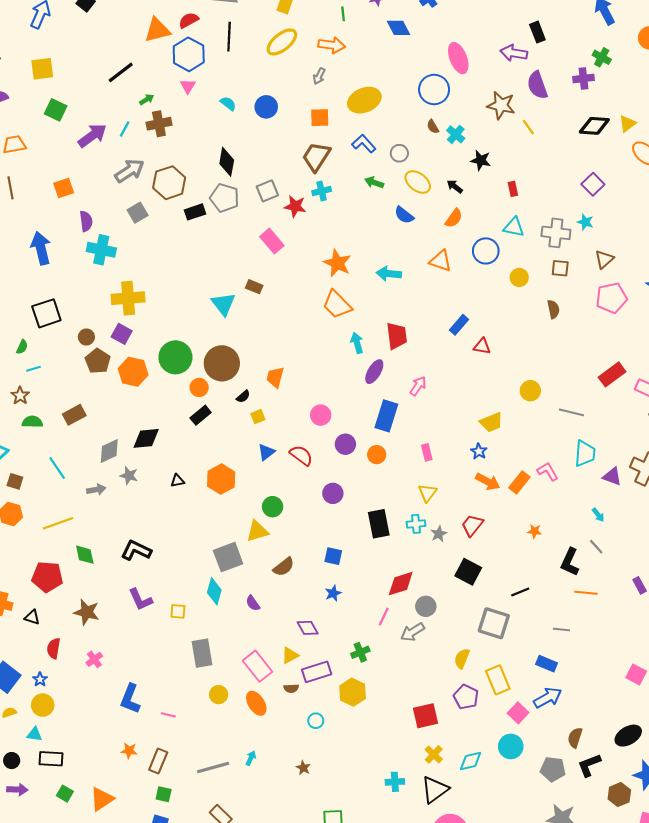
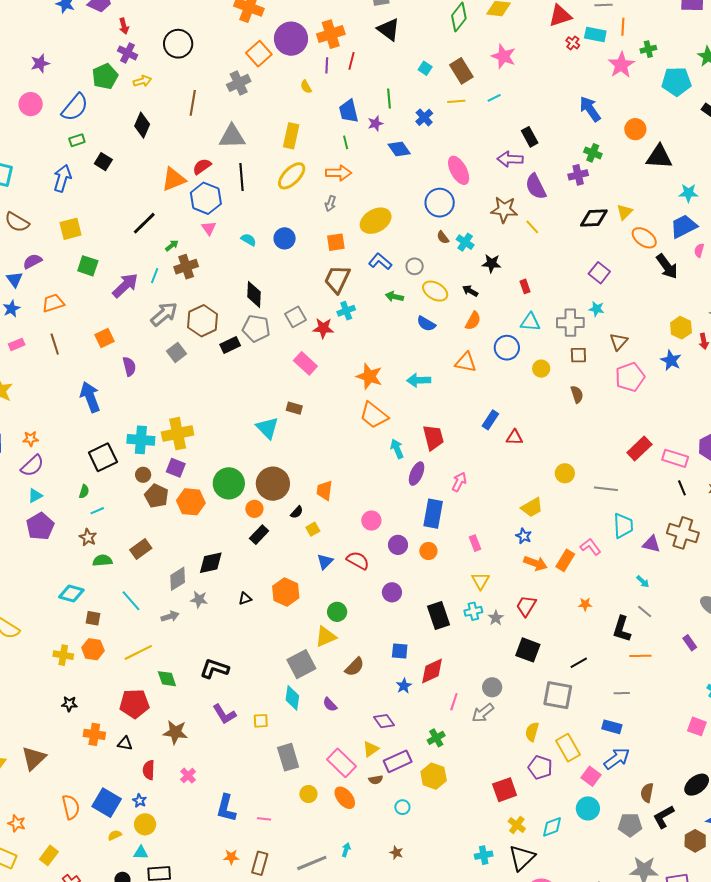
cyan cross: (101, 250) -> (141, 440), moved
red diamond: (401, 584) -> (432, 671), moved

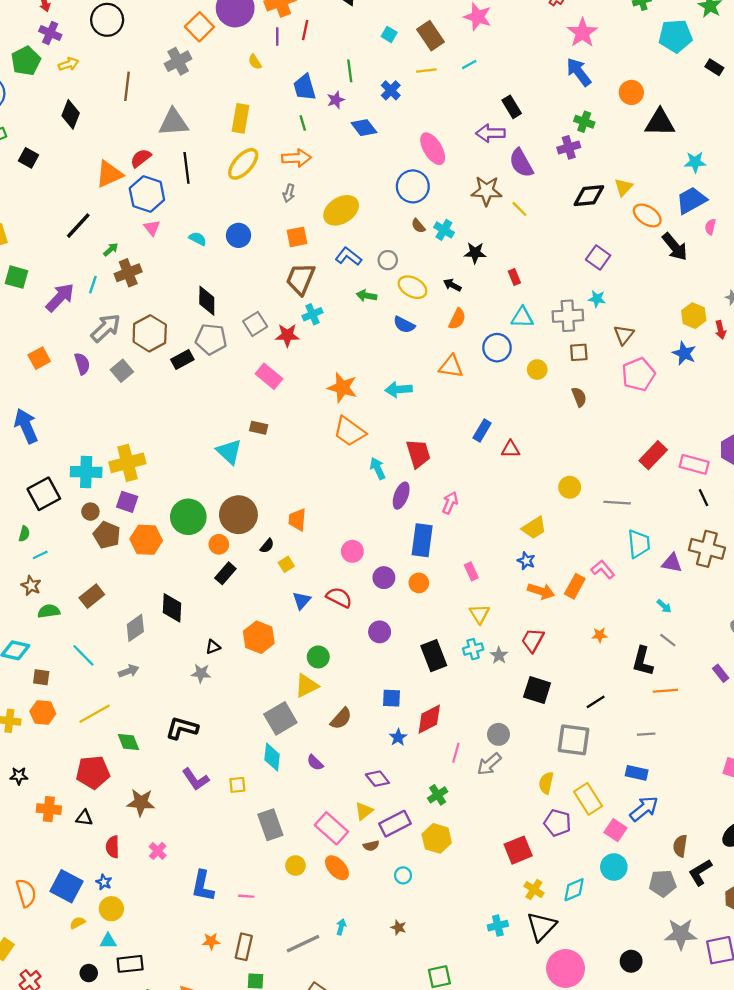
pink star: (621, 65) -> (582, 33), moved
purple semicircle: (129, 366) -> (82, 364), moved
black diamond: (211, 563) -> (172, 608), turned -72
gray star: (199, 599) -> (201, 673), moved

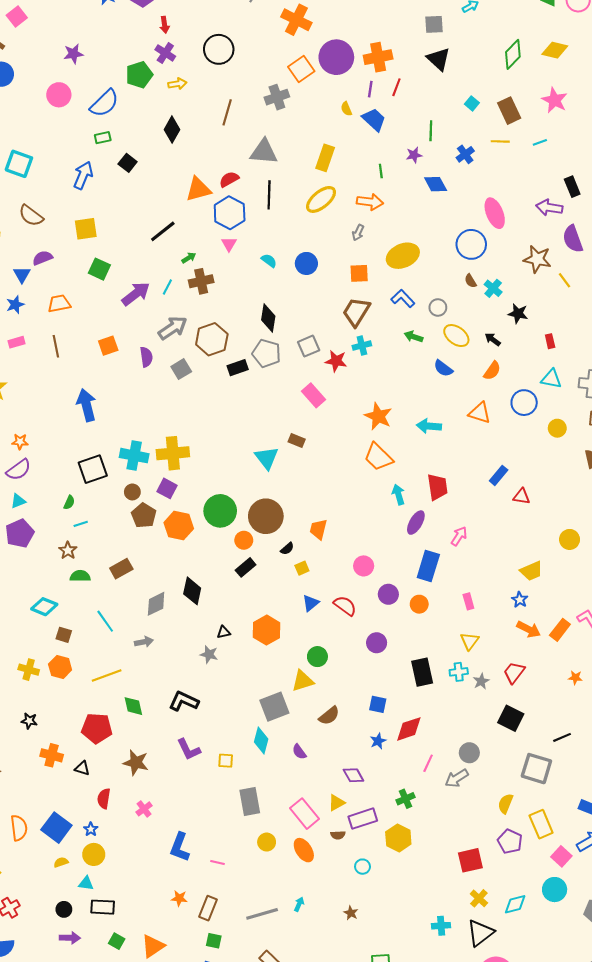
blue trapezoid: (305, 87) -> (374, 120), moved, turned 140

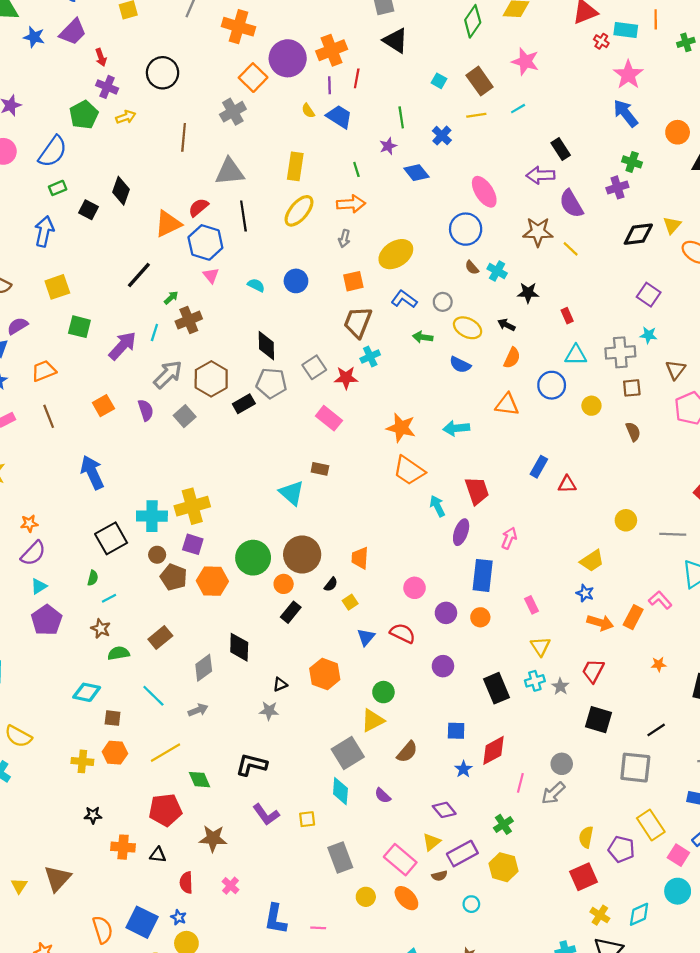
black diamond: (172, 130) -> (121, 191), moved
yellow semicircle: (505, 804) -> (586, 837), moved

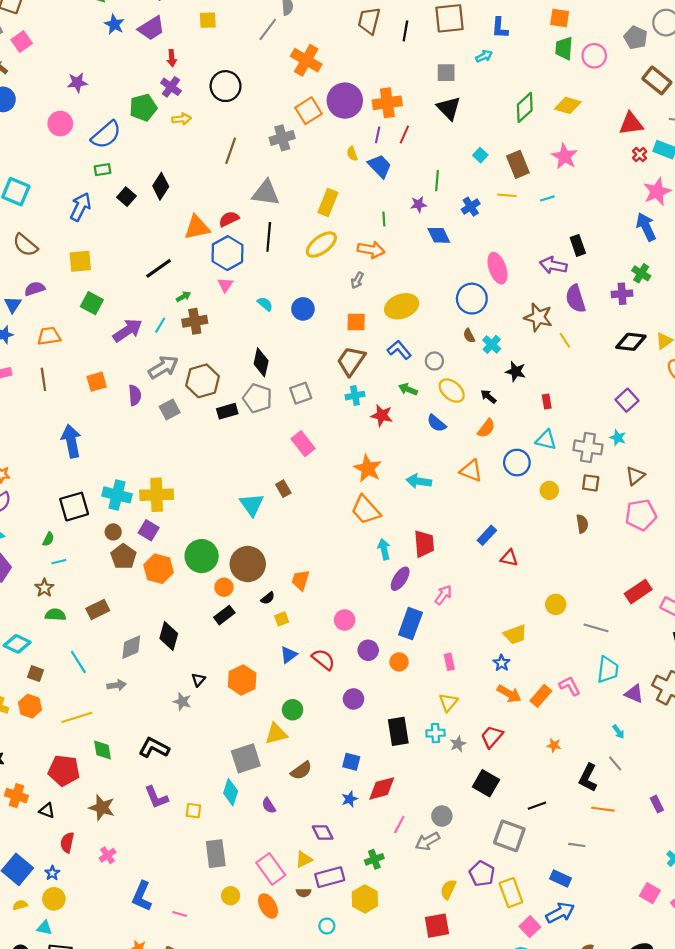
red star: (346, 378) -> (382, 415), moved
brown rectangle: (320, 469) -> (283, 489), turned 35
black triangle: (280, 684) -> (198, 680), turned -40
purple pentagon: (621, 849) -> (482, 874), moved

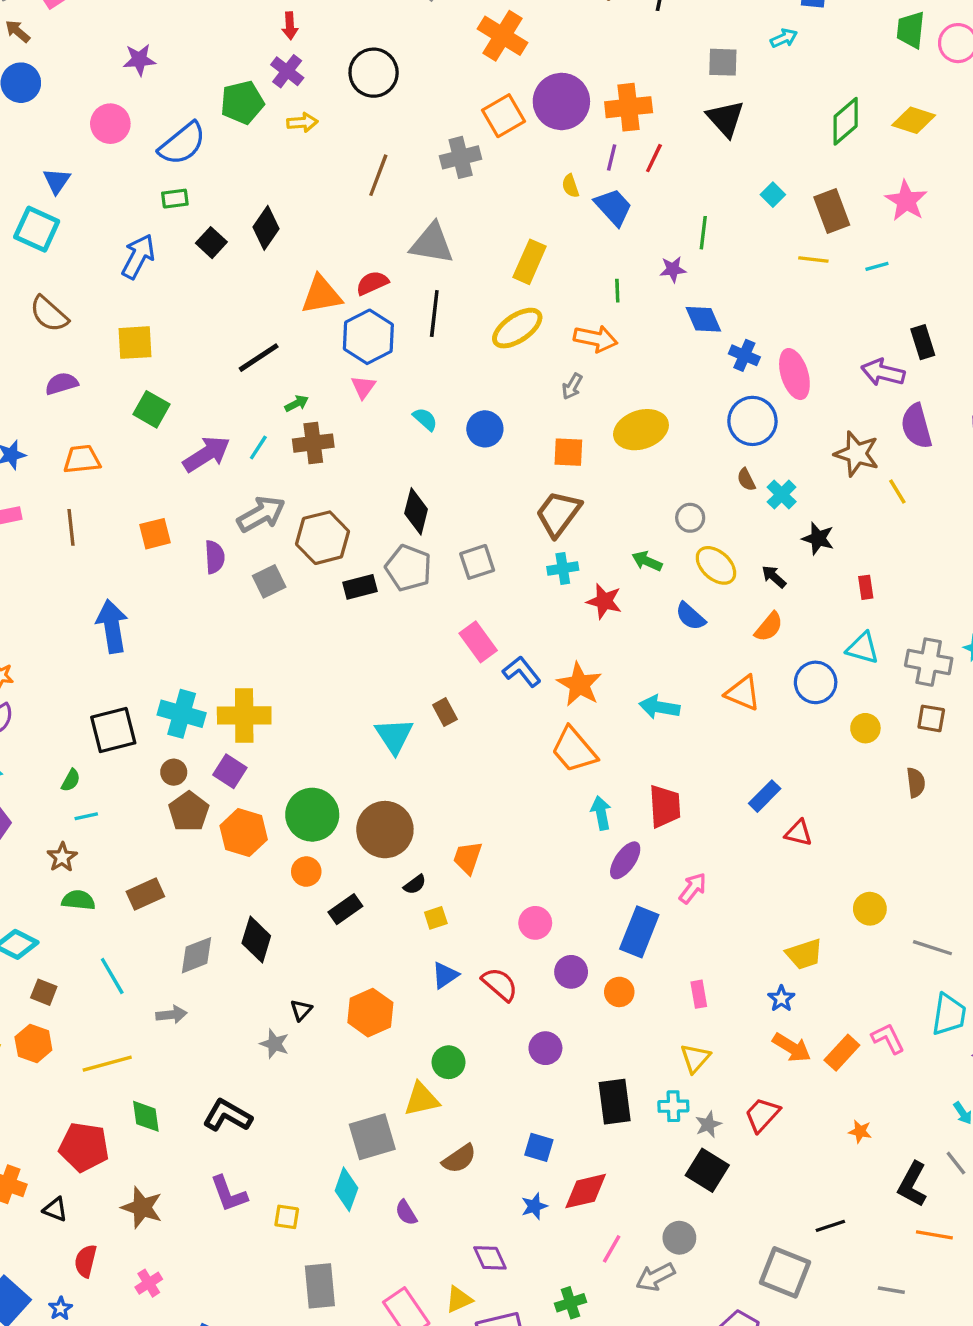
blue cross: (471, 207) -> (744, 355), moved, turned -36
blue triangle: (13, 305) -> (57, 181), moved
blue L-shape: (399, 350) -> (522, 672), moved
orange circle: (224, 587) -> (306, 872), moved
black square: (486, 783) -> (707, 1170), moved

